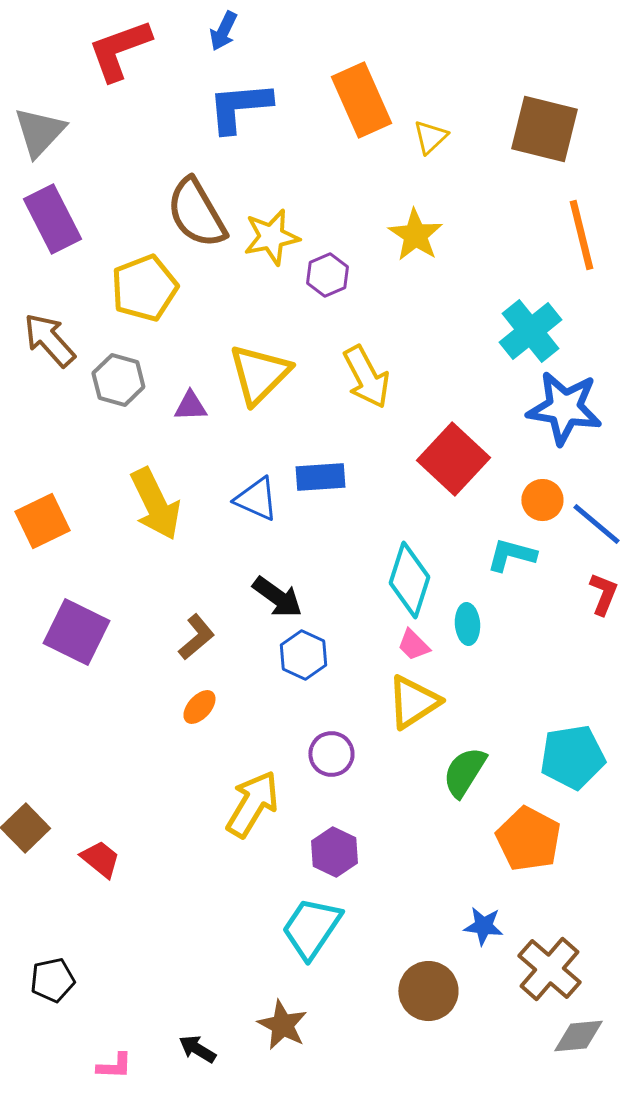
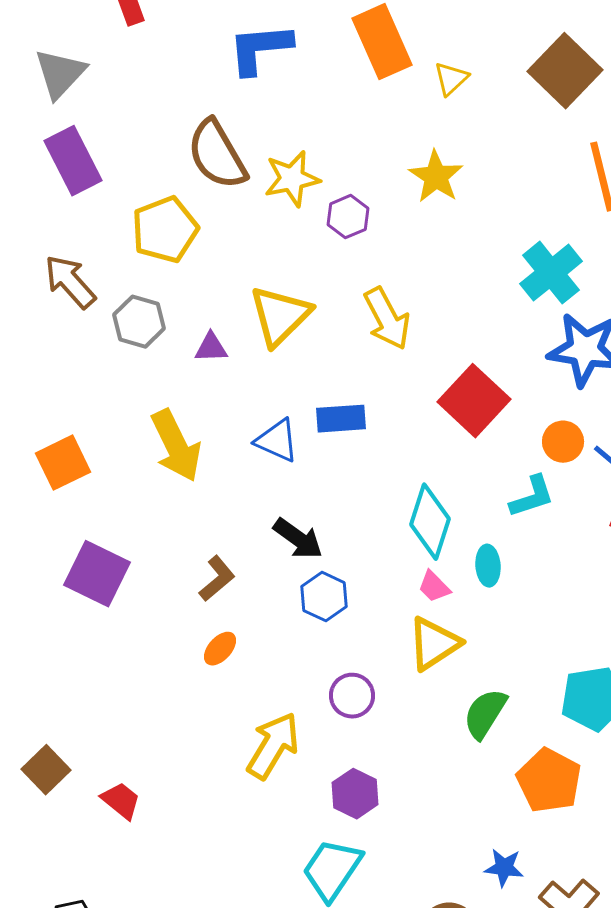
brown square: (544, 129) -> (565, 71), turned 30
cyan L-shape: (511, 555) -> (532, 497), turned 147

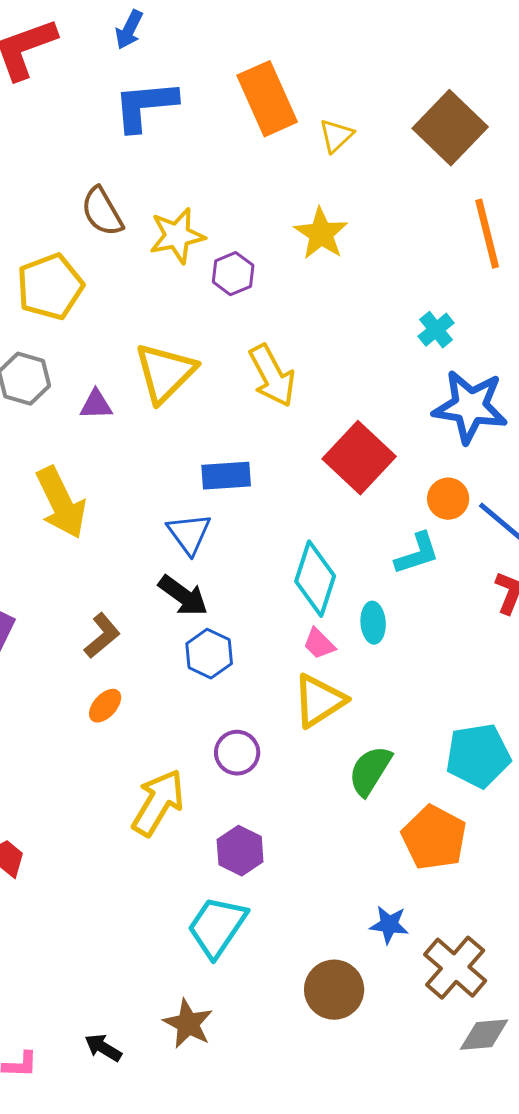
brown semicircle: (217, 155) -> (102, 212), size x0.7
cyan cross: (551, 273) -> (436, 330), size x0.6
blue triangle: (277, 441) -> (189, 534), moved, turned 30

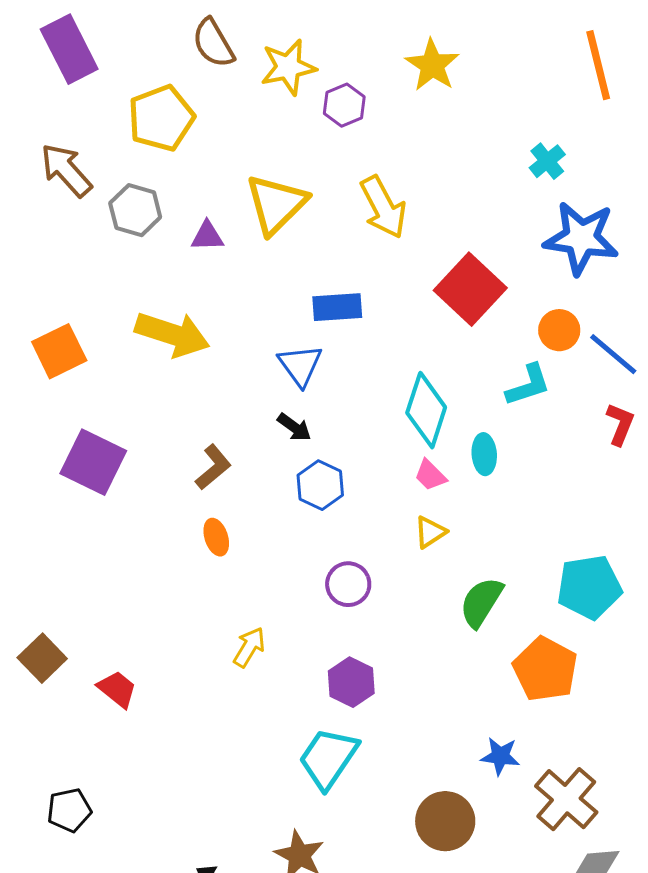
yellow arrow: (61, 503) -> (172, 334), turned -46
black arrow: (183, 596) -> (294, 427), size x0.7
yellow triangle: (319, 701) -> (430, 532), size x0.6
orange ellipse: (105, 706) -> (216, 537), turned -60
yellow arrow: (158, 803) -> (249, 647), moved, size x0.6

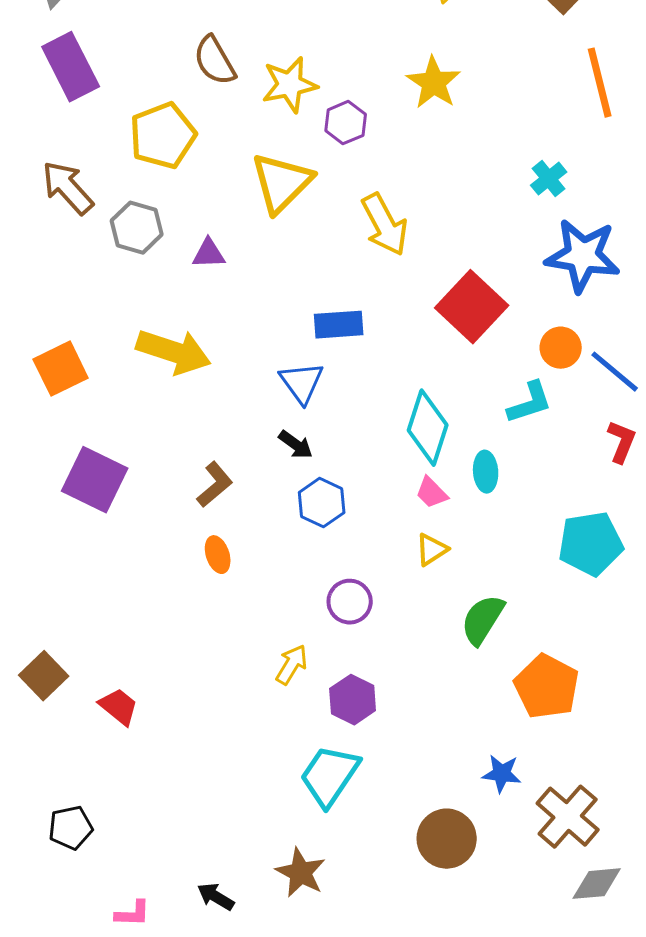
yellow triangle: (276, 204) -> (282, 183), moved
cyan pentagon: (589, 587) -> (591, 544), moved
yellow arrow: (249, 647) -> (292, 665), moved

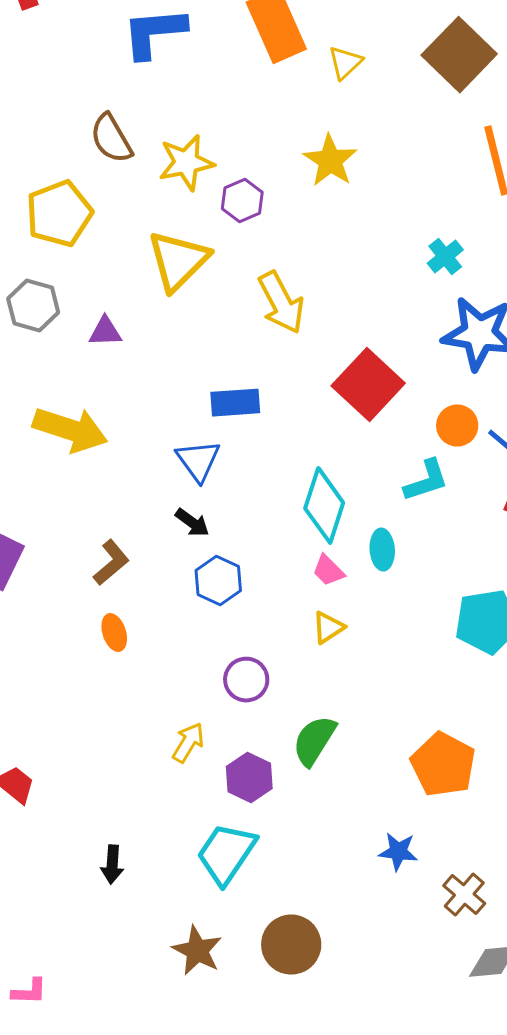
green semicircle: (483, 620) -> (314, 741), moved
brown cross: (568, 817) -> (464, 895), size x0.7
brown circle: (447, 839) -> (291, 945), moved
black arrow: (216, 897) -> (112, 865), moved, turned -117

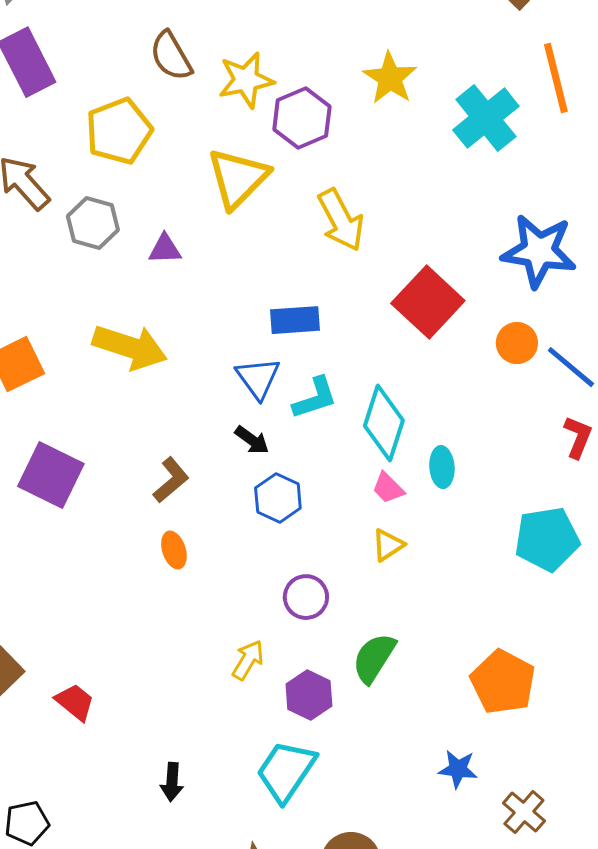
purple hexagon: (242, 201) -> (302, 118), size x1.4
cyan cross: (445, 257) -> (486, 118), moved, size x1.8
cyan L-shape: (426, 481) -> (315, 398), moved

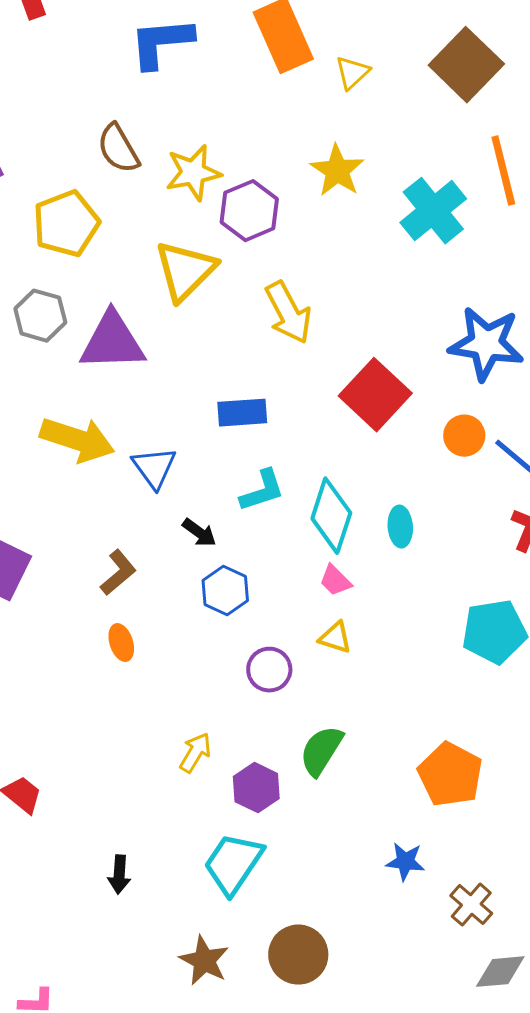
purple triangle: (165, 249) -> (112, 342), size x2.0
blue triangle: (258, 378) -> (154, 468), moved
cyan ellipse: (442, 467) -> (400, 527), moved
yellow triangle: (388, 545) -> (335, 638), turned 51
purple circle: (306, 597) -> (269, 670), moved

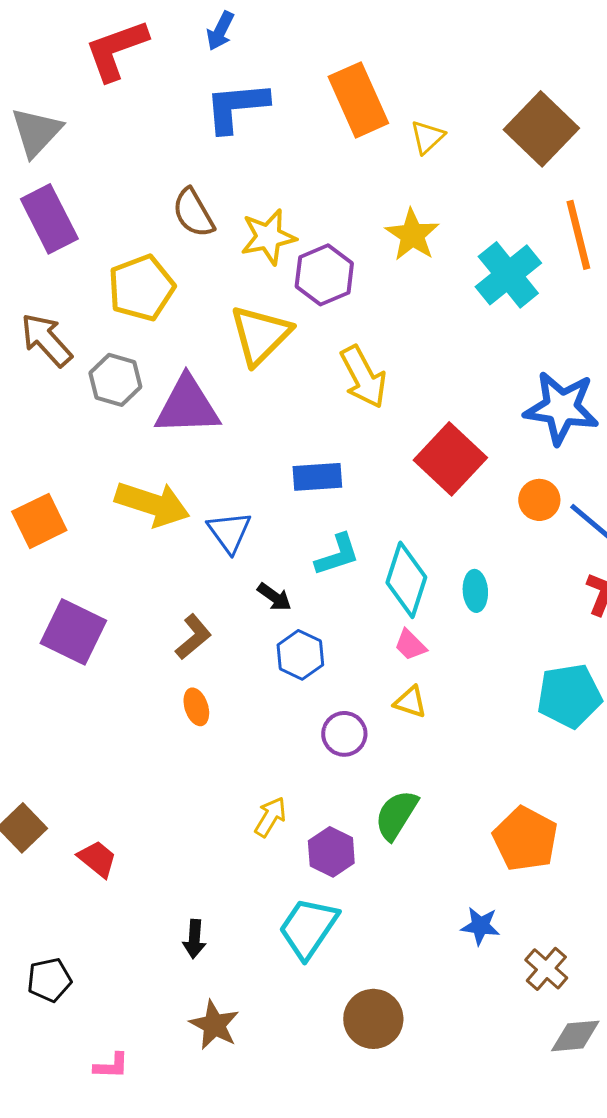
brown star: (204, 961) -> (214, 1025), moved

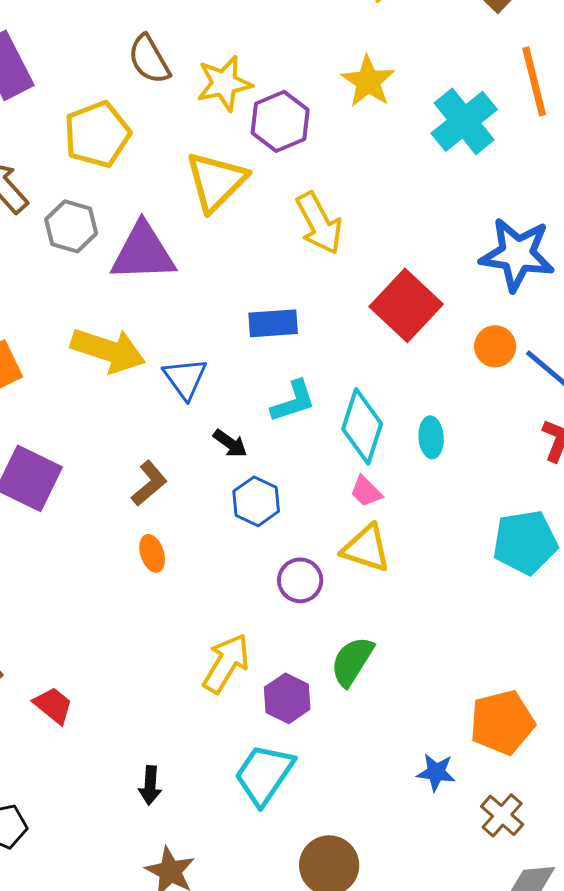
yellow triangle: (410, 702) -> (366, 548), size x1.5
yellow arrow: (270, 817) -> (226, 663), size x1.5
orange pentagon: (525, 839) -> (502, 722), moved, turned 30

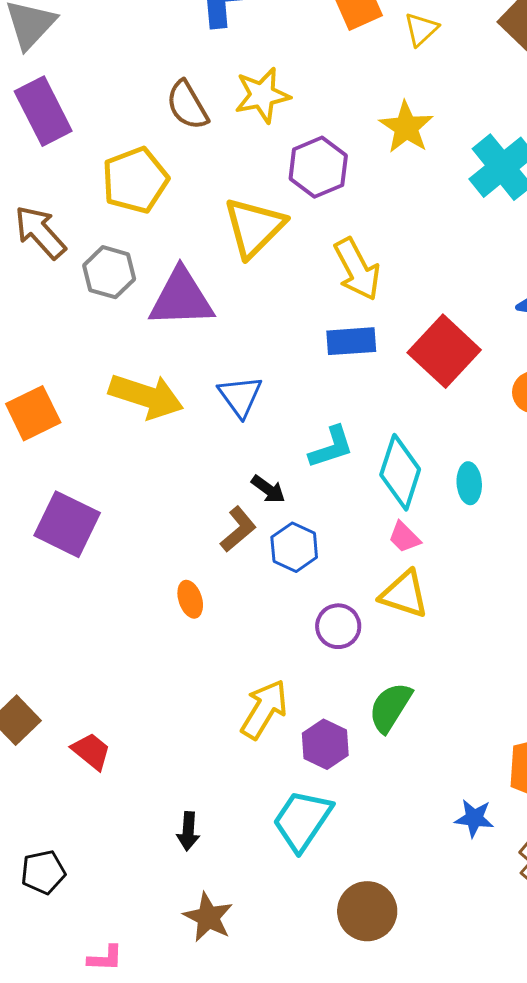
yellow star: (224, 83) -> (262, 95), moved
blue rectangle: (273, 323) -> (351, 341), moved
blue triangle: (185, 378) -> (240, 396), moved
brown L-shape: (149, 483) -> (238, 529), moved

